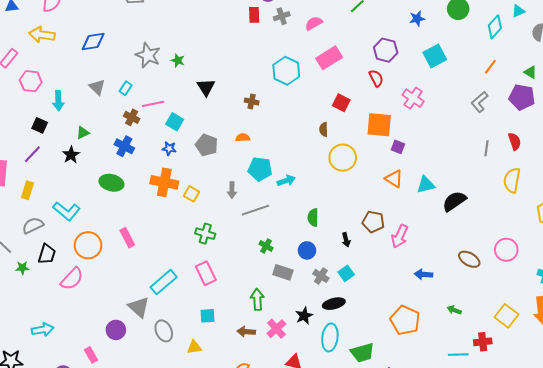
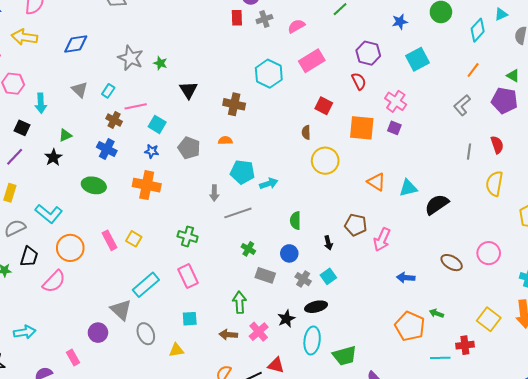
brown cross: (252, 101) -> (234, 104), size x1.5
purple square: (398, 147) -> (394, 128), moved
yellow square: (191, 194) -> (134, 239), moved
orange pentagon: (405, 320) -> (410, 326), moved

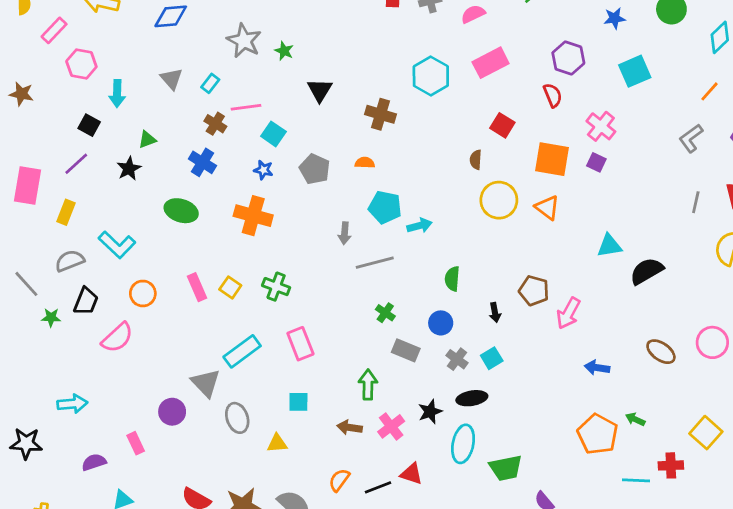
orange triangle: (376, 182) -> (547, 208), moved
green cross: (188, 236) -> (276, 287), moved
orange circle: (70, 248) -> (143, 293), size x0.7

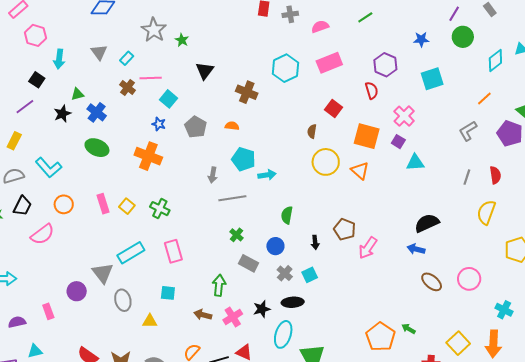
blue cross: (202, 162) -> (97, 112), moved
cyan triangle: (609, 246) -> (415, 162), moved
blue arrow: (597, 368) -> (416, 249), moved

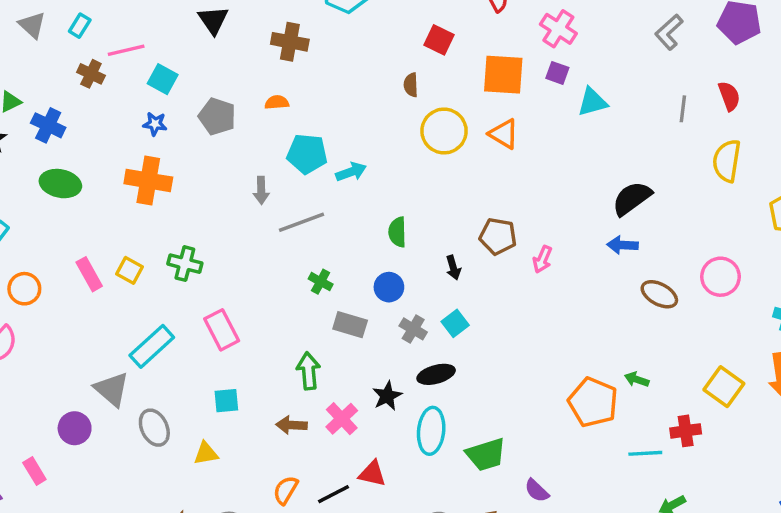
pink arrow: (368, 248) -> (542, 259), size x0.7

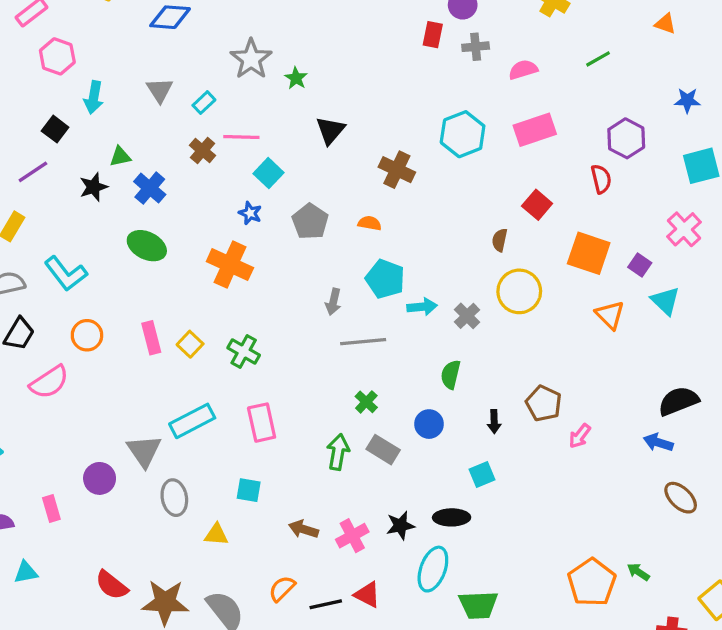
pink cross: (558, 29) -> (684, 229), moved
cyan triangle: (592, 102) -> (665, 301), turned 44
orange triangle: (504, 134) -> (610, 315), moved
gray cross: (413, 329) -> (467, 316), moved
green arrow: (308, 371) -> (338, 452), moved

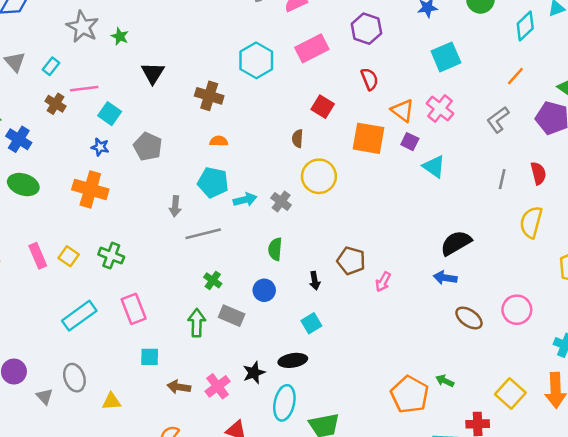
purple hexagon: (626, 138) -> (366, 29), moved
orange semicircle: (370, 223) -> (219, 141), moved
orange triangle: (610, 315) -> (403, 110), moved
gray triangle: (144, 451) -> (44, 396), moved, size x0.6
cyan square: (249, 490) -> (150, 357), moved

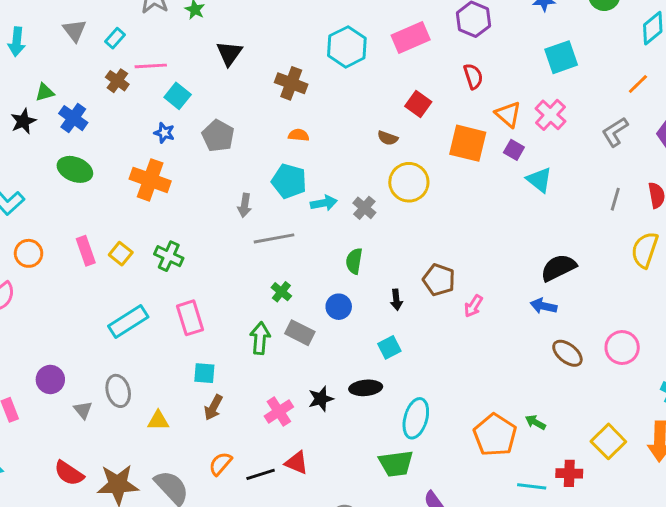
brown semicircle: (298, 139) -> (388, 138), turned -78
brown arrow: (179, 387) -> (213, 408), moved, turned -75
cyan ellipse: (284, 403) -> (416, 418), moved

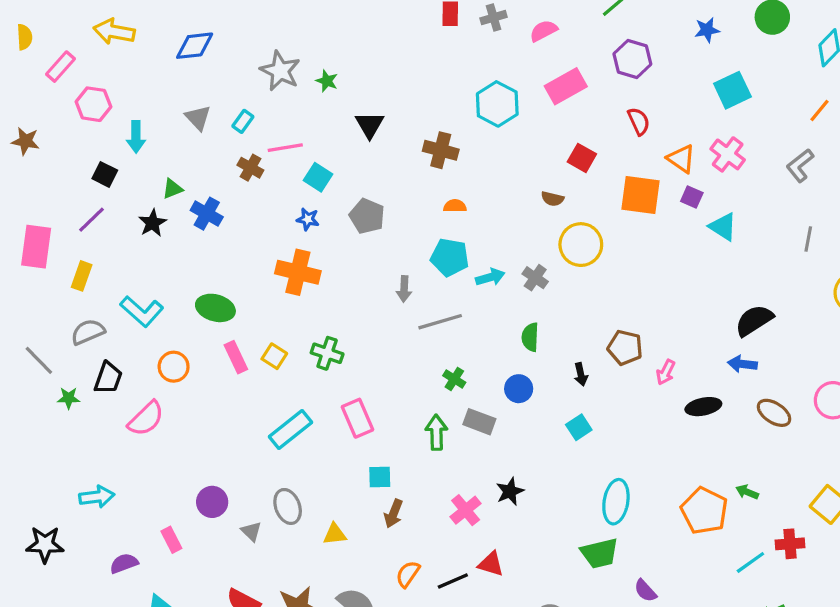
green ellipse: (75, 169) -> (215, 308), moved
black ellipse: (366, 388) -> (703, 407), moved
cyan line: (532, 486) -> (750, 562), turned -36

